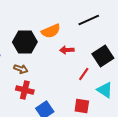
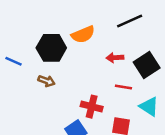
red arrow: (67, 50) -> (115, 58), moved
red line: (84, 74) -> (123, 87), turned 64
red cross: (25, 90) -> (92, 107), moved

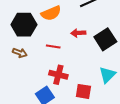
red line: (123, 87) -> (53, 47), moved
cyan triangle: (149, 107) -> (107, 75), turned 42

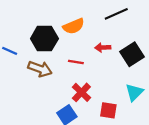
brown arrow: (20, 53) -> (40, 69), size x1.5
red cross: (58, 75) -> (81, 92), turned 30

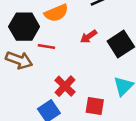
red arrow: (103, 47) -> (89, 37), turned -32
red line: (76, 62) -> (46, 46), moved

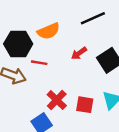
red square: (95, 106) -> (85, 105), moved

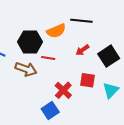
black line: (93, 18) -> (81, 21), moved, turned 30
red square: (85, 105) -> (87, 80), moved

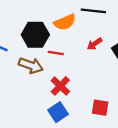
red square: (87, 80) -> (100, 108), moved
red cross: (63, 90) -> (60, 86), moved

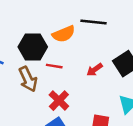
red arrow: (94, 44) -> (95, 70), moved
brown arrow: (31, 65) -> (28, 79), turned 45

